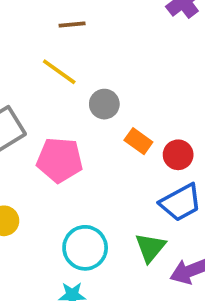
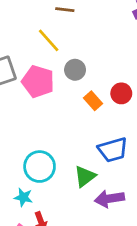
red circle: (178, 155) -> (121, 93), moved
pink pentagon: (60, 160) -> (38, 81), moved

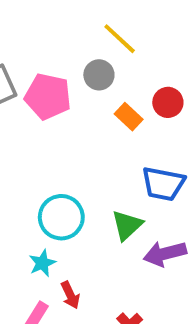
yellow line: (49, 40) -> (120, 39), moved
blue trapezoid: (113, 150) -> (163, 184), turned 32
cyan star: (23, 197) -> (42, 263), turned -30

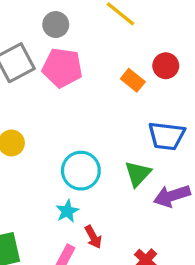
gray circle: (99, 75) -> (56, 25), moved

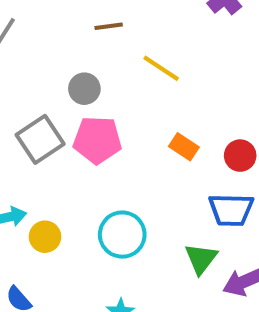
red circle: (166, 66) -> (240, 156), moved
cyan circle: (81, 171) -> (122, 235), moved

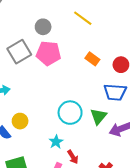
cyan circle: (122, 235) -> (70, 113), moved
yellow circle: (45, 237) -> (20, 121), moved

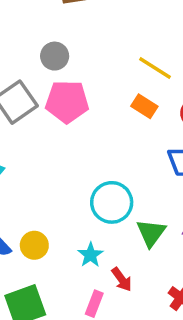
yellow line: (83, 18) -> (155, 68), moved
green triangle: (98, 116) -> (151, 233), moved
yellow circle: (20, 121) -> (34, 245), moved

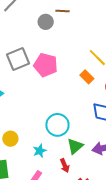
gray circle: (55, 56) -> (46, 22), moved
red arrow: (122, 279) -> (65, 166), moved

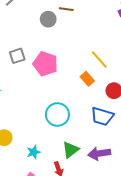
gray square: (18, 59) -> (17, 56), size x0.7
cyan circle: (57, 125) -> (57, 115), moved

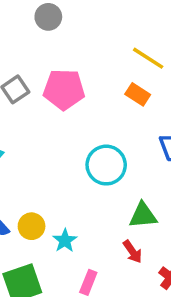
green triangle: (70, 150) -> (143, 215), turned 48
cyan star: (34, 152) -> (65, 241), moved

